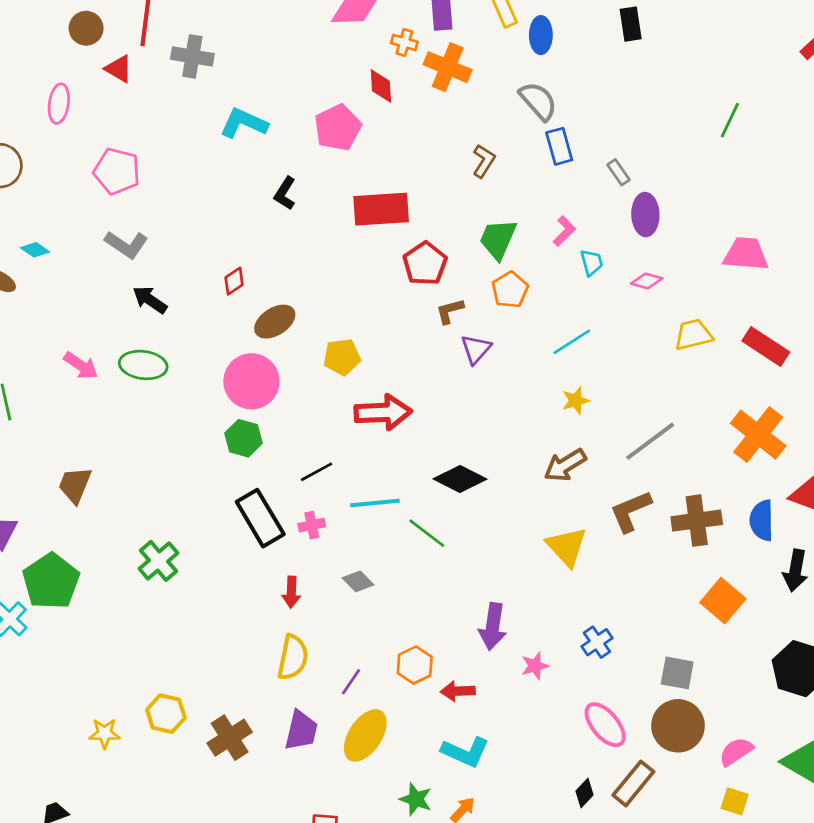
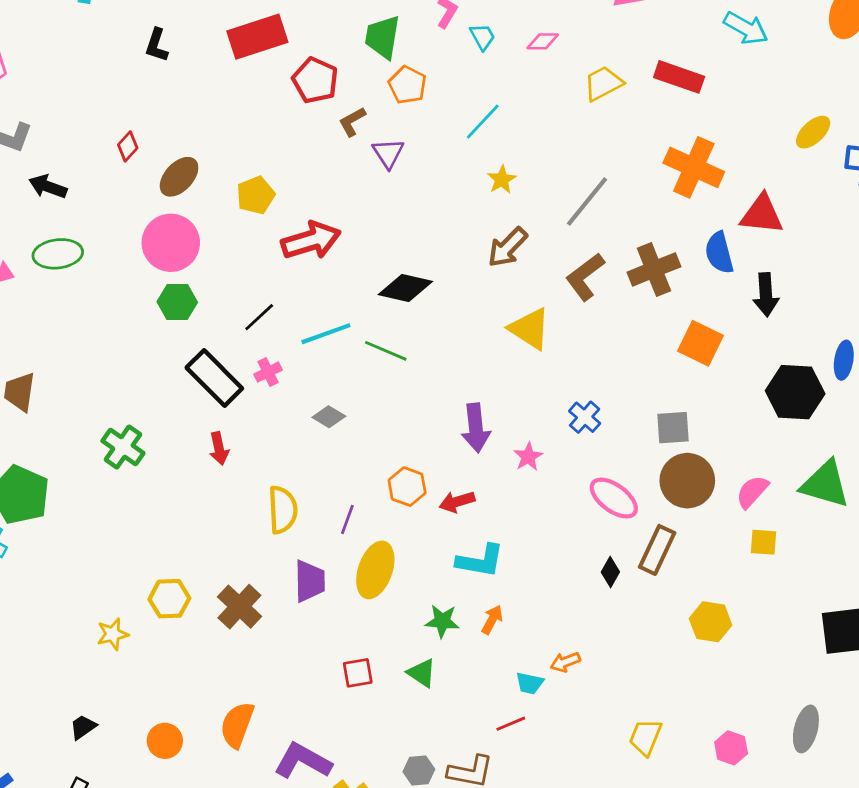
red arrow: (291, 592) -> (219, 449), moved

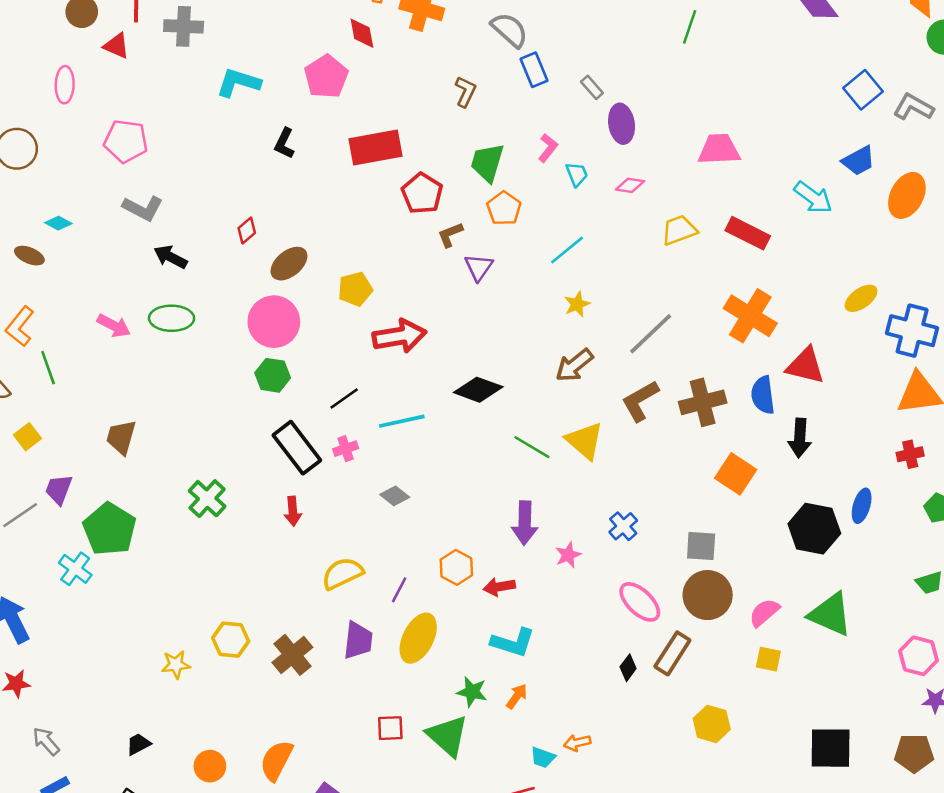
green line: (386, 351) -> (532, 447), moved
yellow semicircle: (283, 510) -> (342, 573), turned -120
green triangle: (422, 673) -> (448, 736), size x1.6

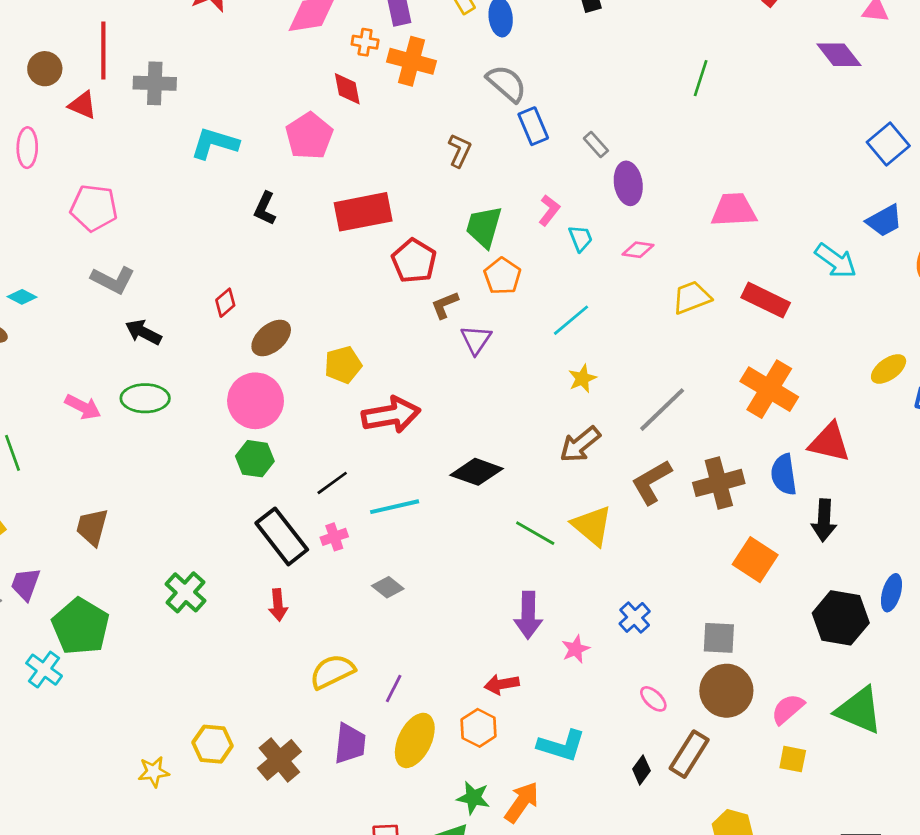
orange hexagon: (456, 567) -> (479, 728), moved
pink ellipse: (640, 602) -> (653, 699), size x0.6
cyan L-shape: (513, 642) -> (561, 746), moved
orange arrow: (517, 696) -> (522, 802), size x1.5

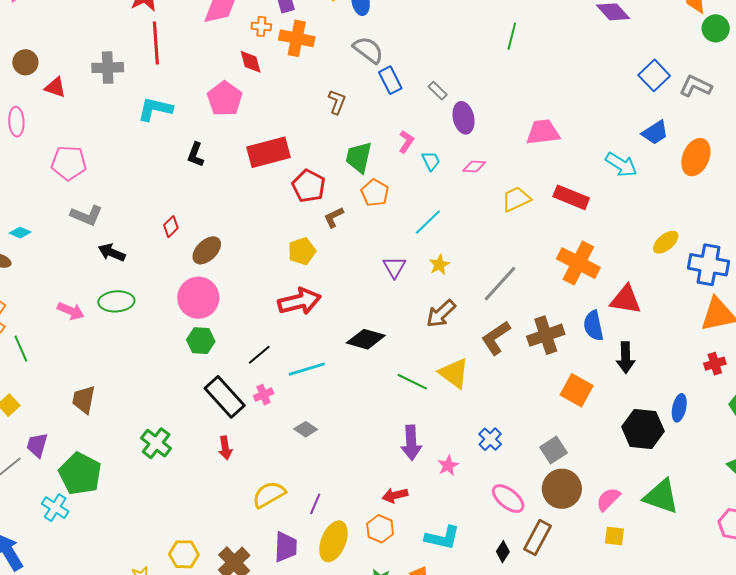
red line: (103, 51) -> (156, 43), moved
purple triangle: (476, 340) -> (394, 267), moved
yellow pentagon: (343, 365) -> (302, 251), moved
gray square: (719, 638) -> (554, 450), turned -32
pink ellipse: (653, 699) -> (508, 499), size x1.6

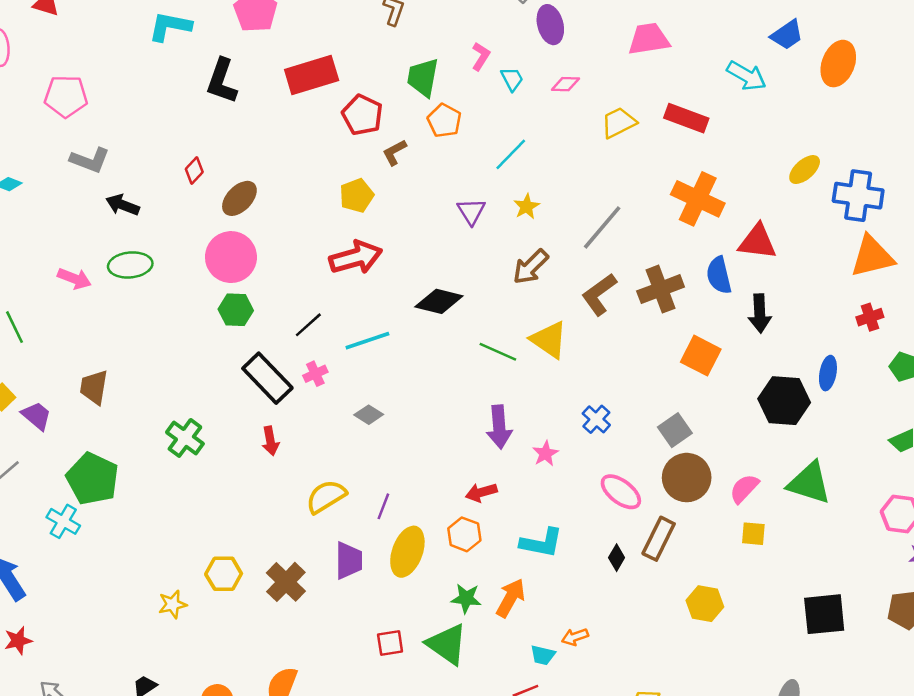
black L-shape: (196, 155) -> (222, 81), size x1.5
purple trapezoid: (37, 445) -> (36, 416), moved, turned 116

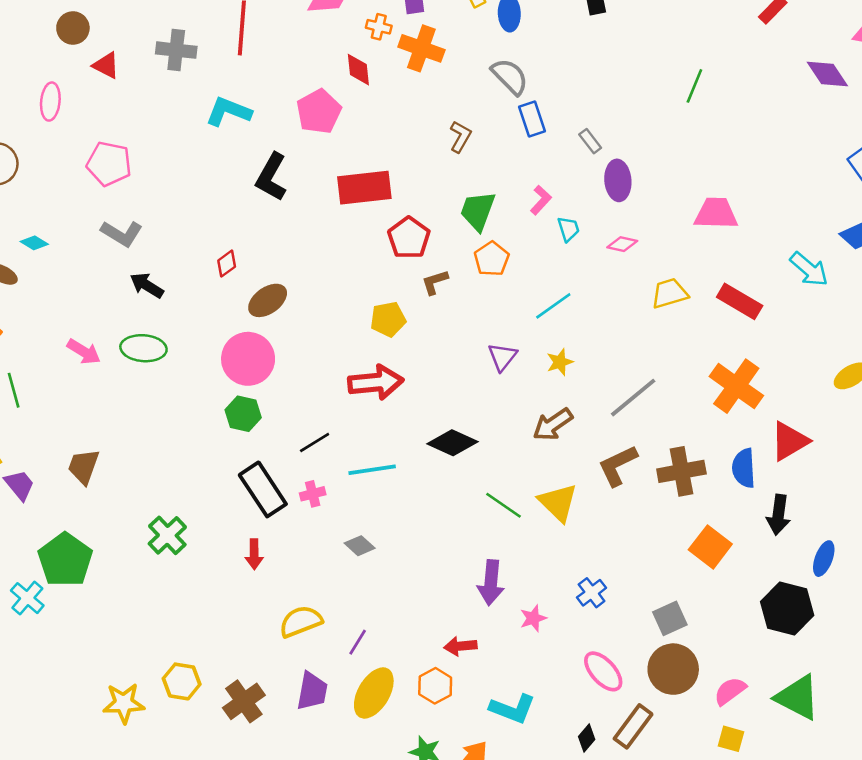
red triangle: (757, 242) -> (789, 441), turned -48
blue ellipse: (828, 373) -> (824, 559), moved
yellow star: (173, 604) -> (124, 703), size x1.4

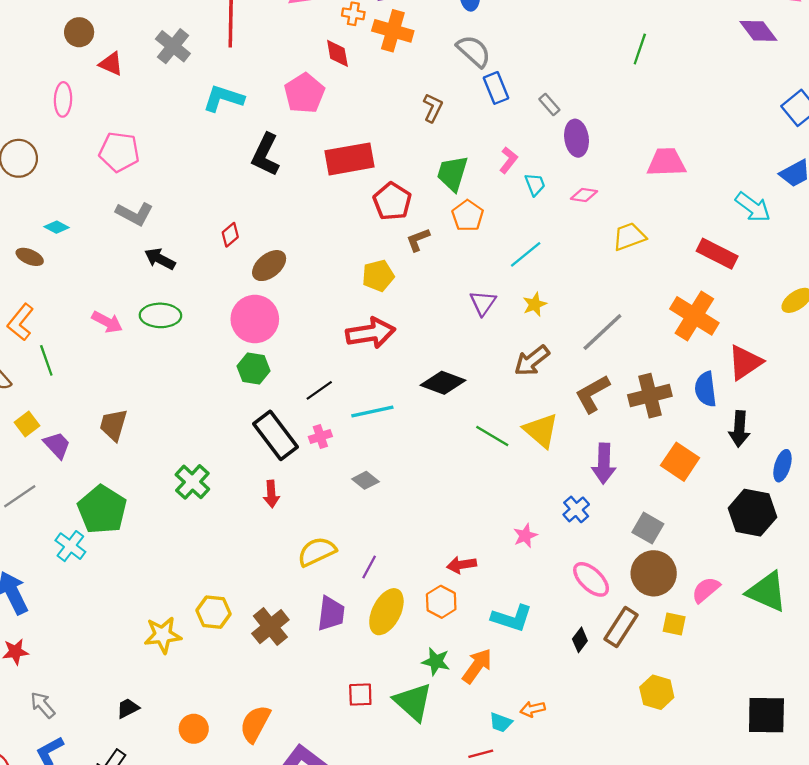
gray cross: (176, 50) -> (173, 46), turned 36
red rectangle: (740, 301) -> (717, 254), moved
purple arrow: (491, 583) -> (604, 464), moved
gray square: (670, 618) -> (648, 528), turned -32
yellow square: (731, 739) -> (674, 624), moved

